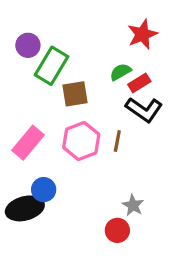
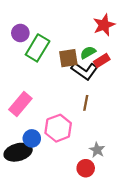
brown square: (75, 94) -> (68, 58), moved
black L-shape: (144, 110) -> (85, 71), moved
pink hexagon: (81, 141) -> (58, 128), moved

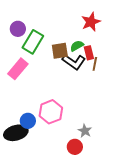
red rectangle: (102, 60) -> (89, 53), turned -72
brown line: (86, 103) -> (95, 64), moved
pink rectangle: (20, 104) -> (18, 69), moved

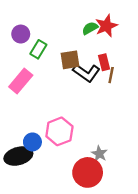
green rectangle: (33, 42) -> (38, 49), size x0.7
green semicircle: (77, 46) -> (90, 28), moved
red circle: (75, 147) -> (88, 172), size x1.6

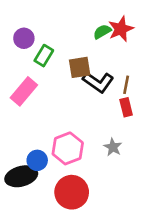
red rectangle: (104, 62) -> (126, 107), moved
gray star: (99, 154) -> (113, 147), moved
red circle: (88, 172) -> (72, 192), moved

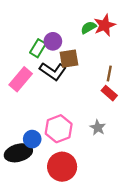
purple circle: (24, 38) -> (53, 41), moved
black L-shape: (98, 82) -> (53, 71), moved
red rectangle: (126, 107) -> (109, 93), turned -35

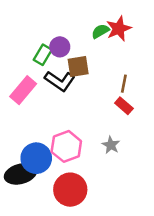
blue circle: (32, 139) -> (36, 158), size x1.5

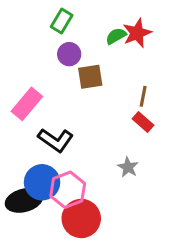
green rectangle: (43, 55) -> (62, 21), moved
black L-shape: (60, 81) -> (56, 140), moved
pink hexagon: (66, 146) -> (68, 190), moved

